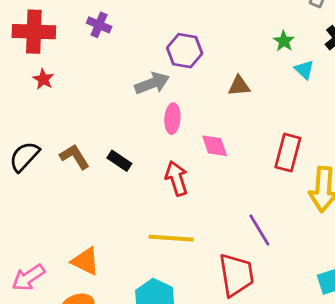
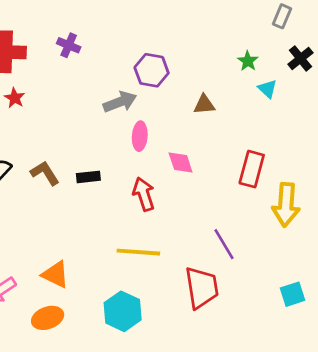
black rectangle: (119, 161) -> (88, 177), turned -40

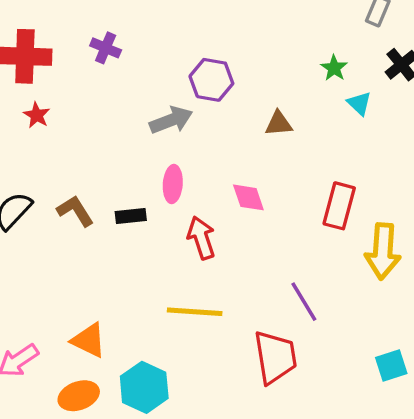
pink ellipse: (140, 136) -> (173, 184), moved
cyan hexagon: (123, 311) -> (144, 387), moved

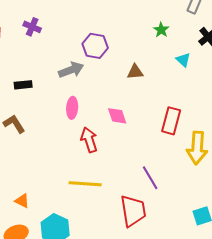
green star: (334, 68) -> (161, 30), moved
black rectangle: (131, 216) -> (23, 85), moved
orange triangle: (89, 340) -> (22, 201), size x0.7

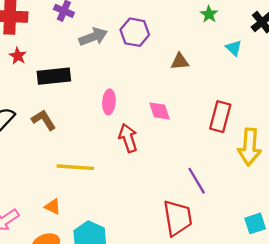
gray arrow: (71, 70) -> (93, 37), moved
black rectangle: (23, 85) -> (54, 76), size x1.6
yellow line: (85, 184) -> (75, 167), moved

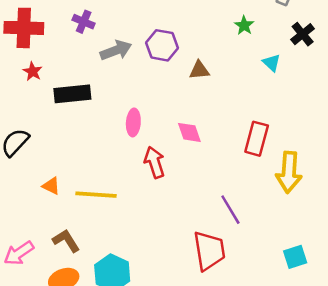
brown triangle: (180, 61) -> (199, 70), moved
brown L-shape: (44, 120) -> (66, 241), moved
orange triangle: (53, 207) -> (51, 186), moved

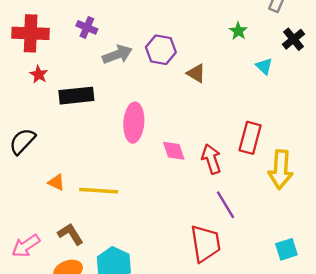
brown triangle: (199, 70) -> (196, 73), turned 36
pink ellipse: (133, 122) -> (134, 123), size x1.5
pink diamond: (189, 132) -> (174, 151), moved
red arrow: (155, 162) -> (211, 159), moved

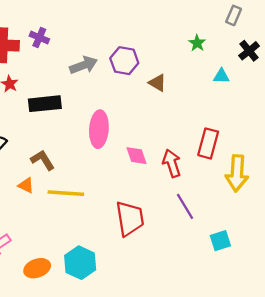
purple cross: (87, 27) -> (39, 38), moved
cyan triangle: (264, 66) -> (221, 76), turned -42
brown L-shape: (70, 234) -> (43, 160), moved
red trapezoid: (205, 243) -> (130, 219), moved
cyan square: (286, 249) -> (220, 241), moved

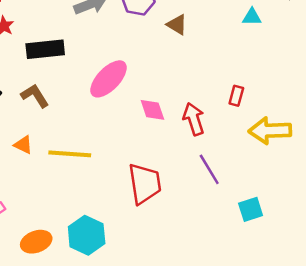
pink ellipse: (99, 129) -> (108, 79), turned 40
red rectangle: (208, 143) -> (236, 96), size x0.6
brown L-shape: (43, 160) -> (35, 96), moved
yellow arrow: (237, 173) -> (270, 131), turned 84

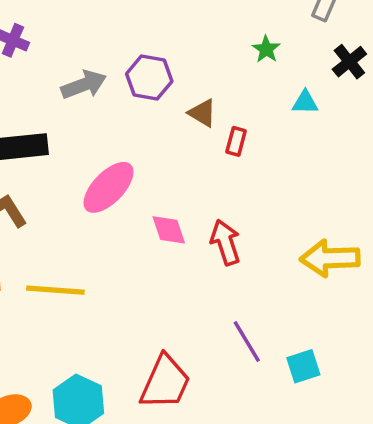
red rectangle: (236, 96) -> (236, 141), moved
purple line: (209, 169) -> (247, 341), moved
red trapezoid: (145, 184) -> (165, 382), moved, turned 33

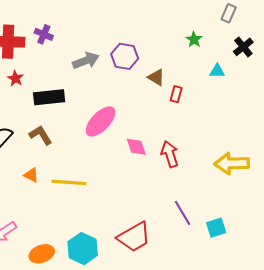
red trapezoid: (165, 382) -> (134, 237), turned 36

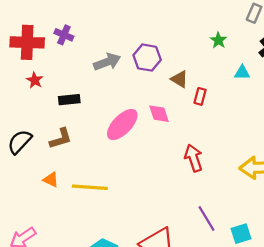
black rectangle: (49, 97) -> (69, 100), size x0.7
brown L-shape: (41, 135) -> (61, 139), turned 105
pink diamond: (136, 147) -> (159, 114), moved

